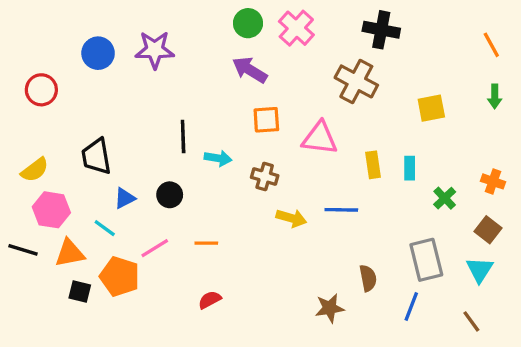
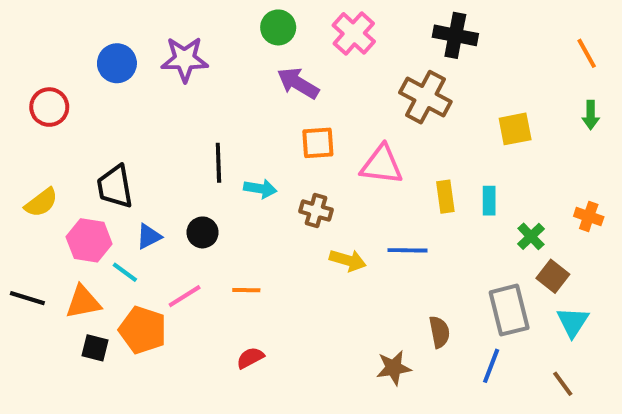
green circle: (248, 23) -> (278, 27), moved
pink hexagon: (51, 210) -> (89, 240), moved
brown square: (488, 230) -> (553, 276), moved

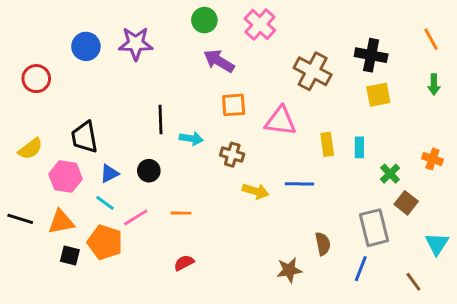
black cross: (455, 35) -> (371, 55), moved
cyan line: (125, 272) -> (105, 203), moved
cyan triangle: (573, 322) -> (437, 244), moved

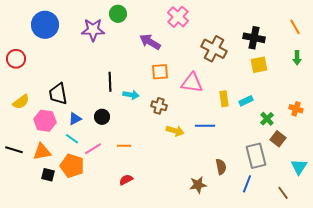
green circle: (204, 20) -> (118, 14), moved
blue circle: (86, 46) -> (45, 25), moved, size x1.4
red circle: (36, 79) -> (16, 59), moved
cyan rectangle: (359, 147) -> (246, 101), turned 64

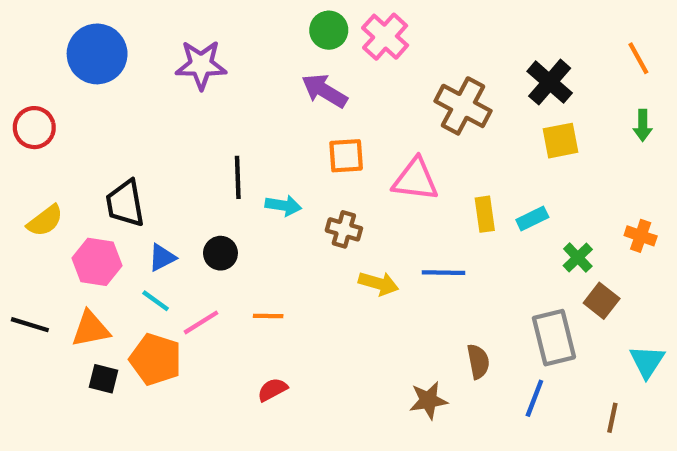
green circle: (118, 14) -> (329, 30), moved
black cross: (254, 38) -> (550, 82), turned 30
brown line: (283, 193) -> (612, 418), turned 48

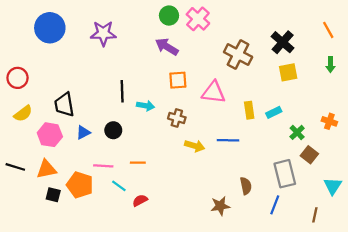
red circle: (34, 128) -> (18, 78), moved
cyan line: (156, 301) -> (119, 186), moved
pink line: (201, 322) -> (103, 166), turned 36

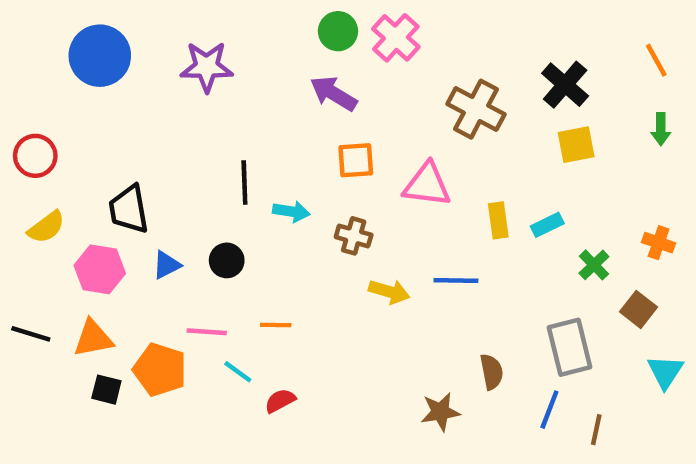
brown square: (309, 155) -> (638, 309), moved
brown line: (315, 215) -> (596, 430), moved

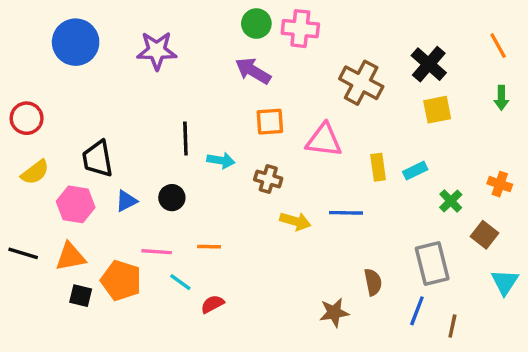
pink cross: (396, 38) -> (300, 29), turned -36

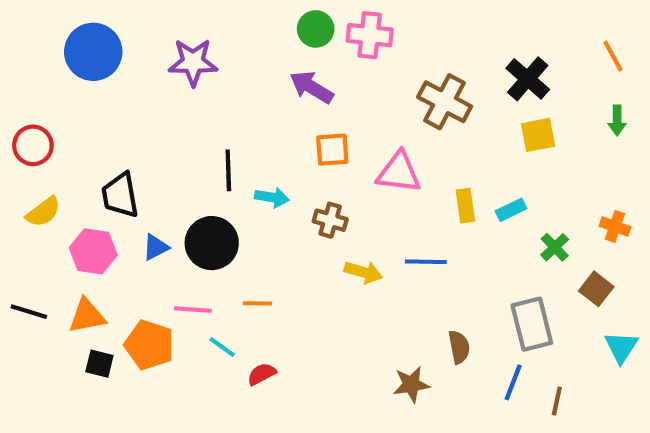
black circle: (172, 198) -> (212, 243), size x1.6

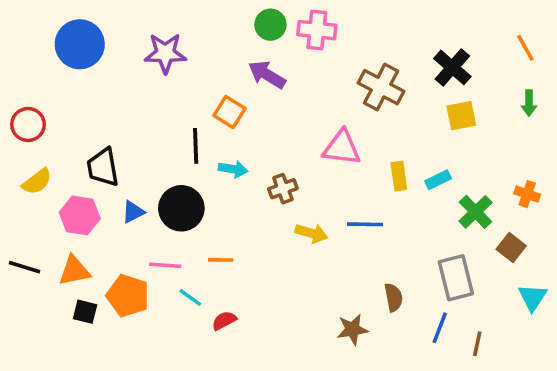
orange square: (332, 150) -> (229, 112), moved, turned 36
brown cross: (330, 220) -> (283, 189), turned -36
green cross: (555, 247) -> (475, 212), size x1.4

